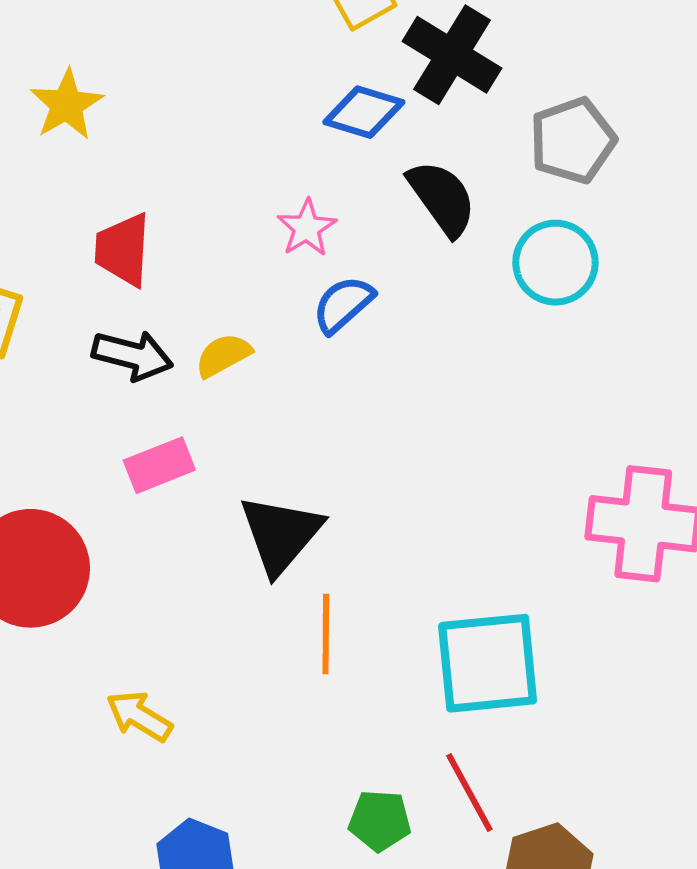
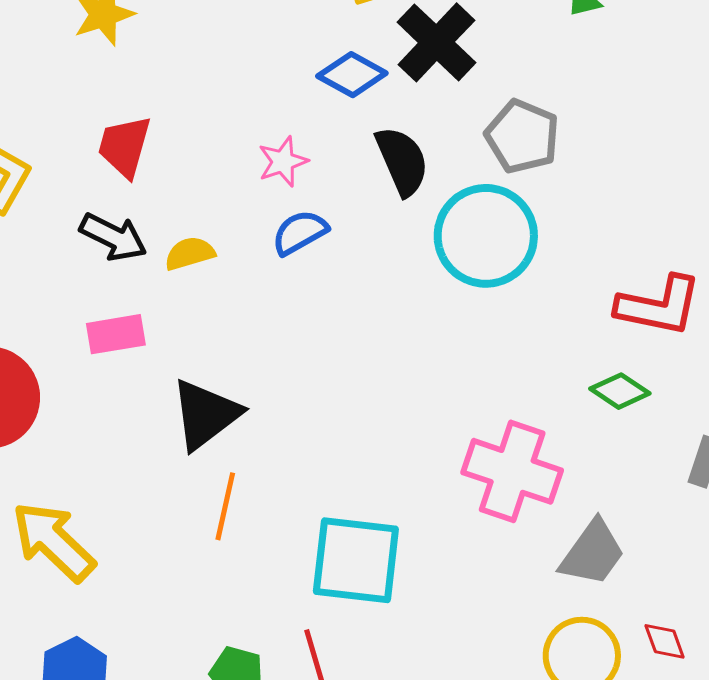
gray pentagon: (573, 141) -> (522, 136), turned 30
cyan circle: (555, 263) -> (486, 236), size x1.4
yellow arrow: (139, 716) -> (53, 542), size x1.6

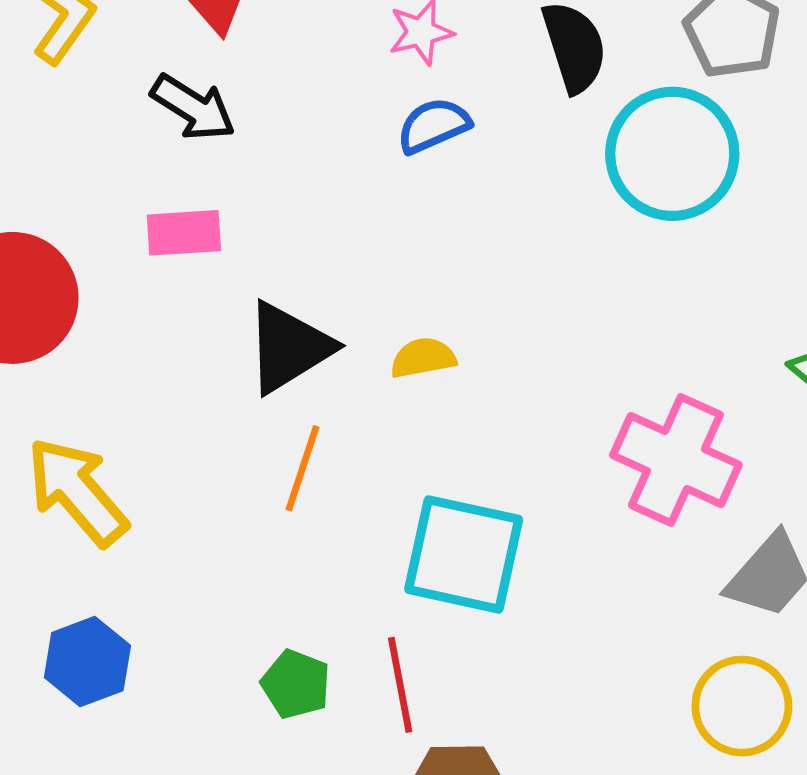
yellow semicircle: (190, 253) -> (423, 358), moved

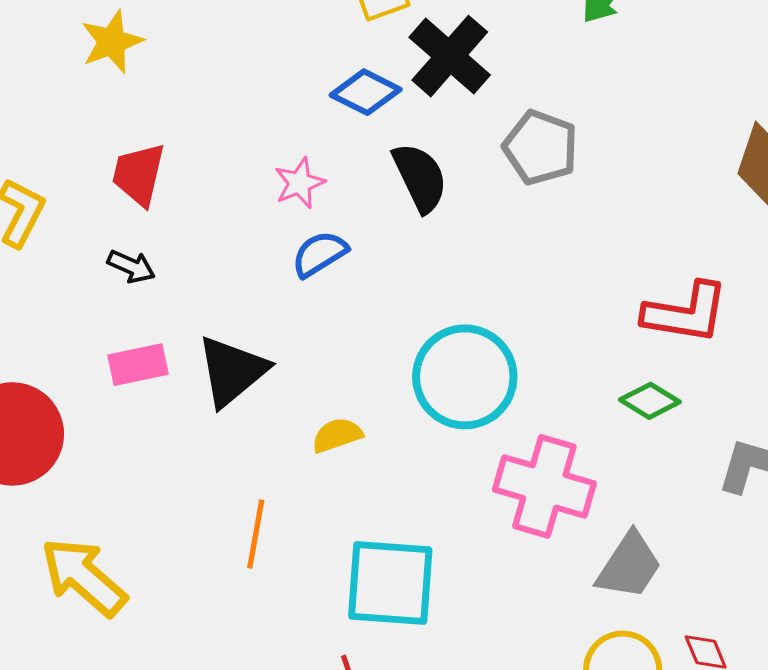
black arrow: (193, 107) -> (131, 266), size x0.7
cyan circle: (672, 154) -> (465, 377), moved
black triangle: (289, 347) -> (232, 371), moved

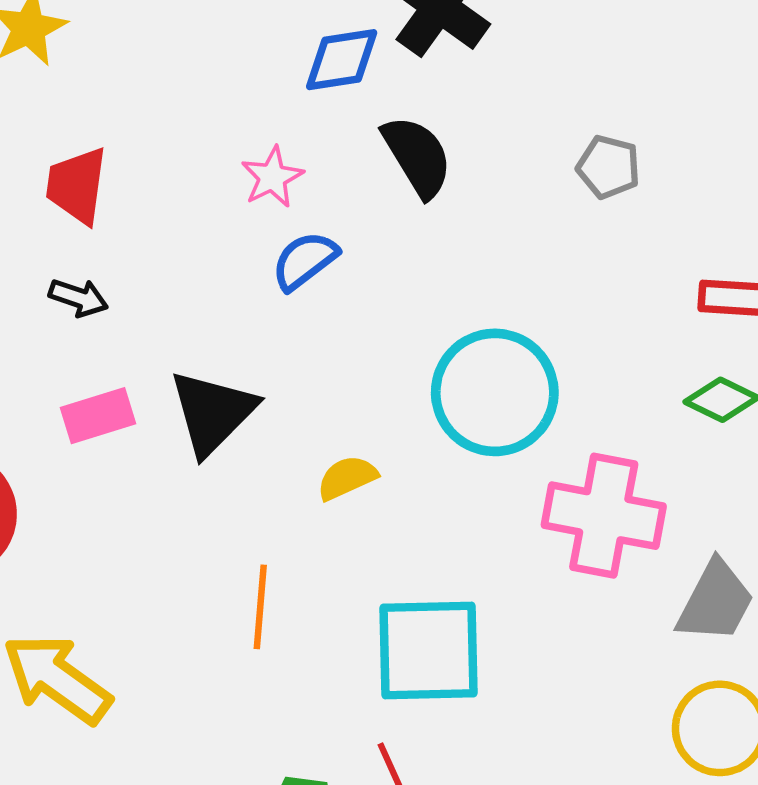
blue diamond: (366, 92) -> (342, 60), turned -30
gray pentagon: (540, 147) -> (608, 167), moved, size x0.7

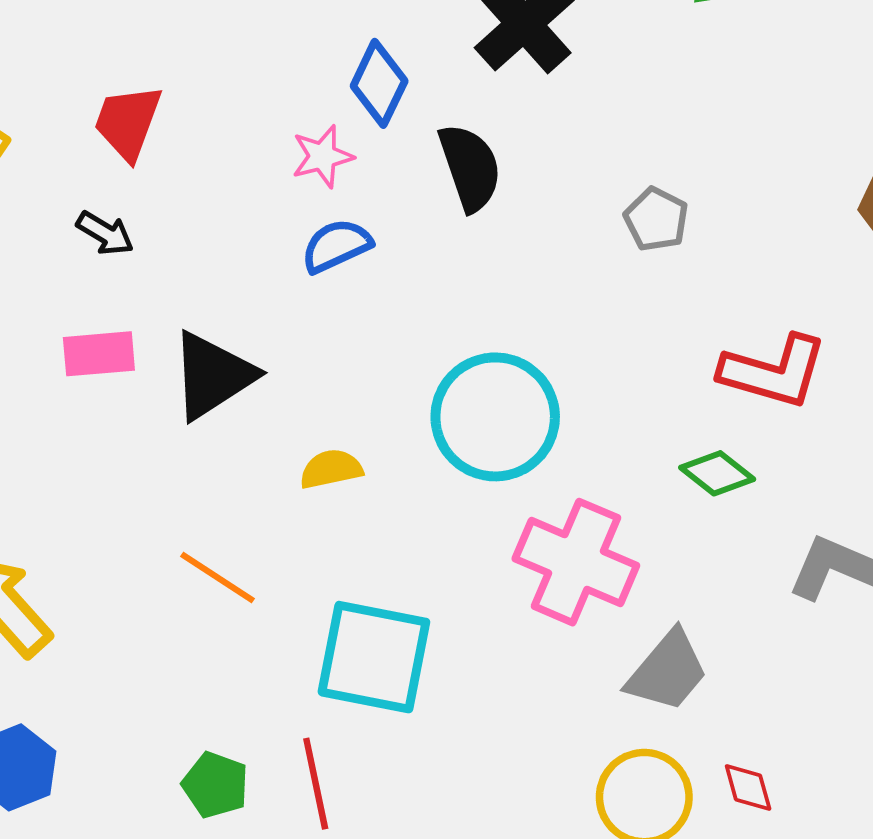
blue diamond: (342, 60) -> (379, 83), moved, turned -68
orange line: (260, 607) -> (217, 578), turned -74

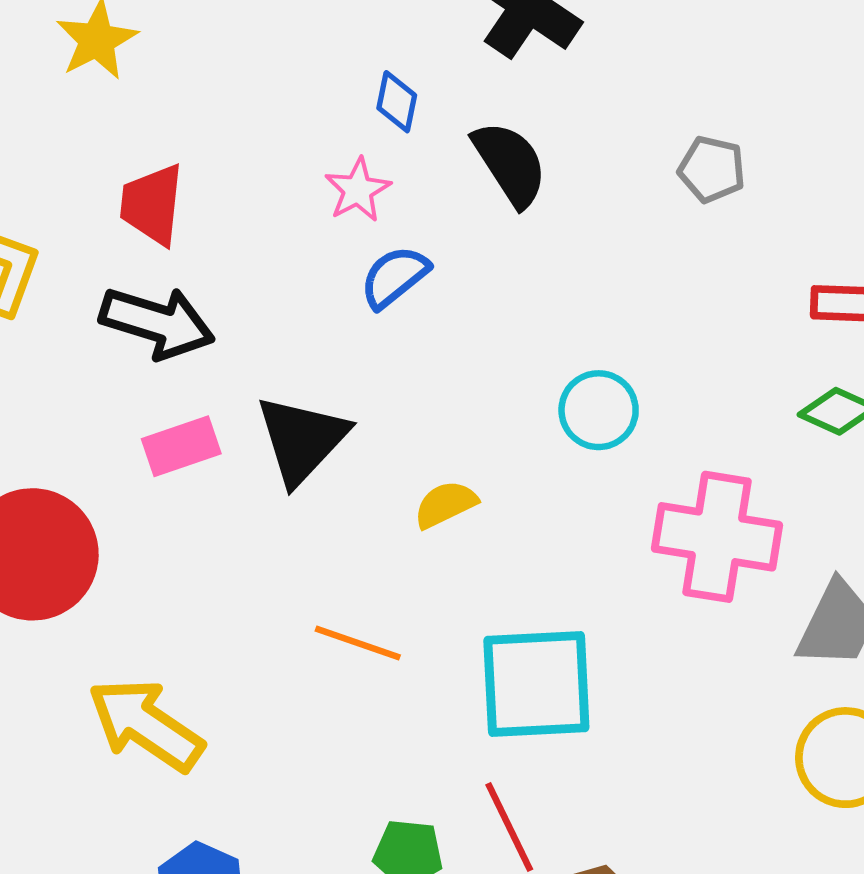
blue diamond: (379, 83) -> (397, 102), size x0.7
black arrow: (105, 233) -> (157, 323), size x1.8
cyan circle: (495, 417) -> (599, 410), size x0.6

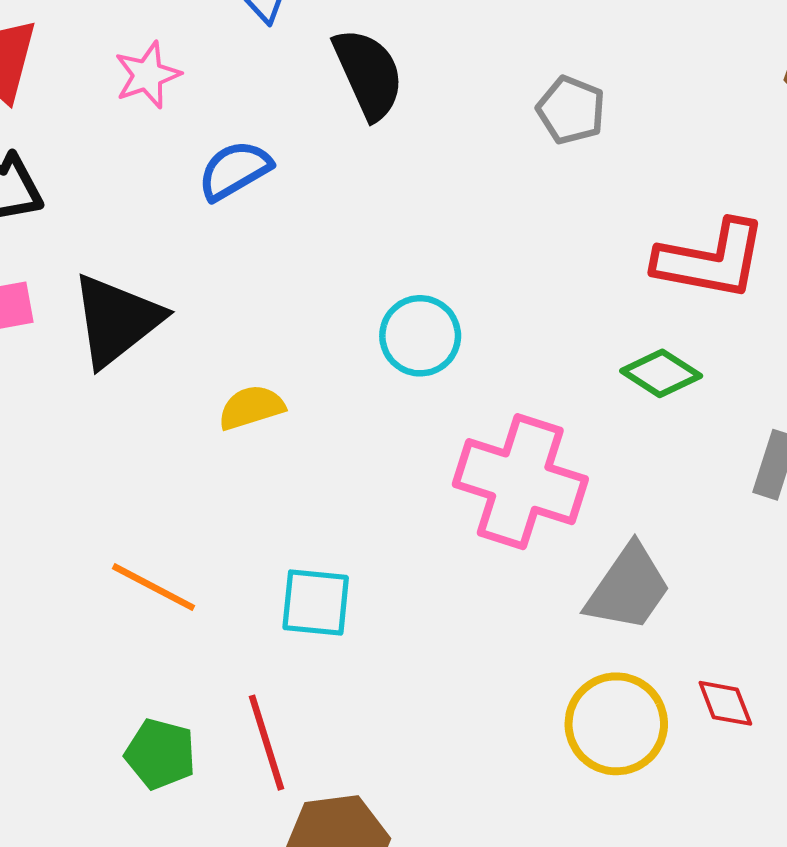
pink star: (358, 190) -> (147, 75), moved
orange line: (358, 643) -> (153, 587), moved
cyan square: (536, 684) -> (316, 603), size x0.6

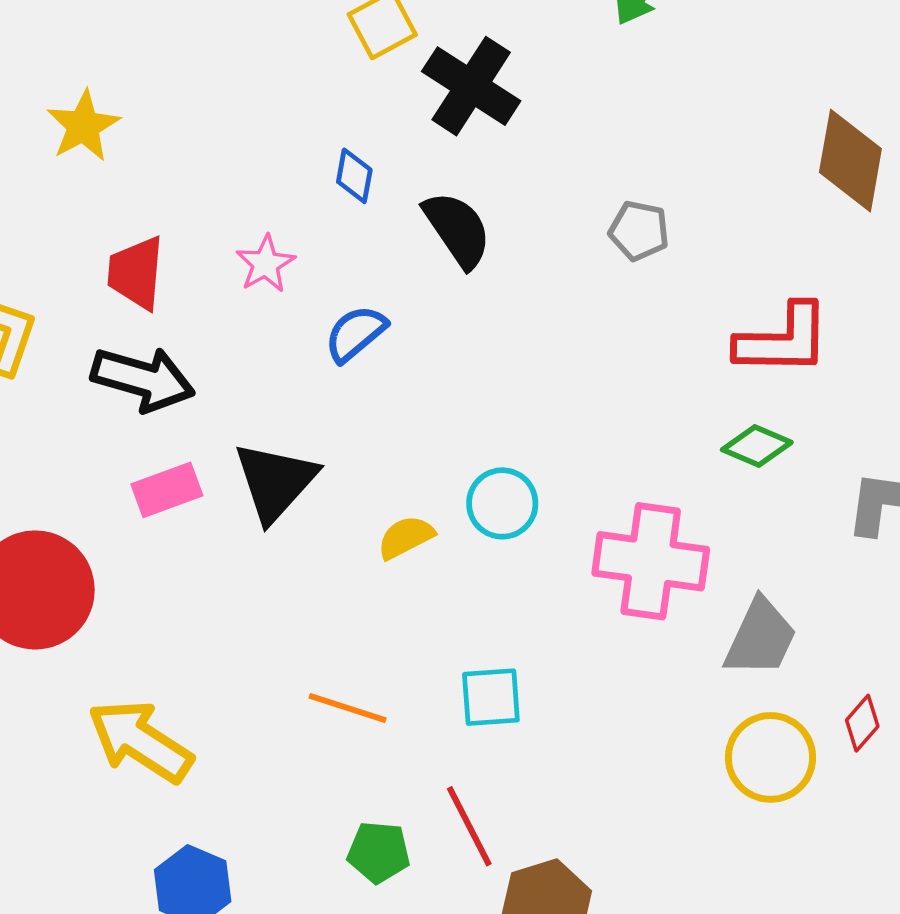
cyan circle: (420, 336) -> (502, 503), moved
red diamond: (725, 703) -> (862, 723), turned 72

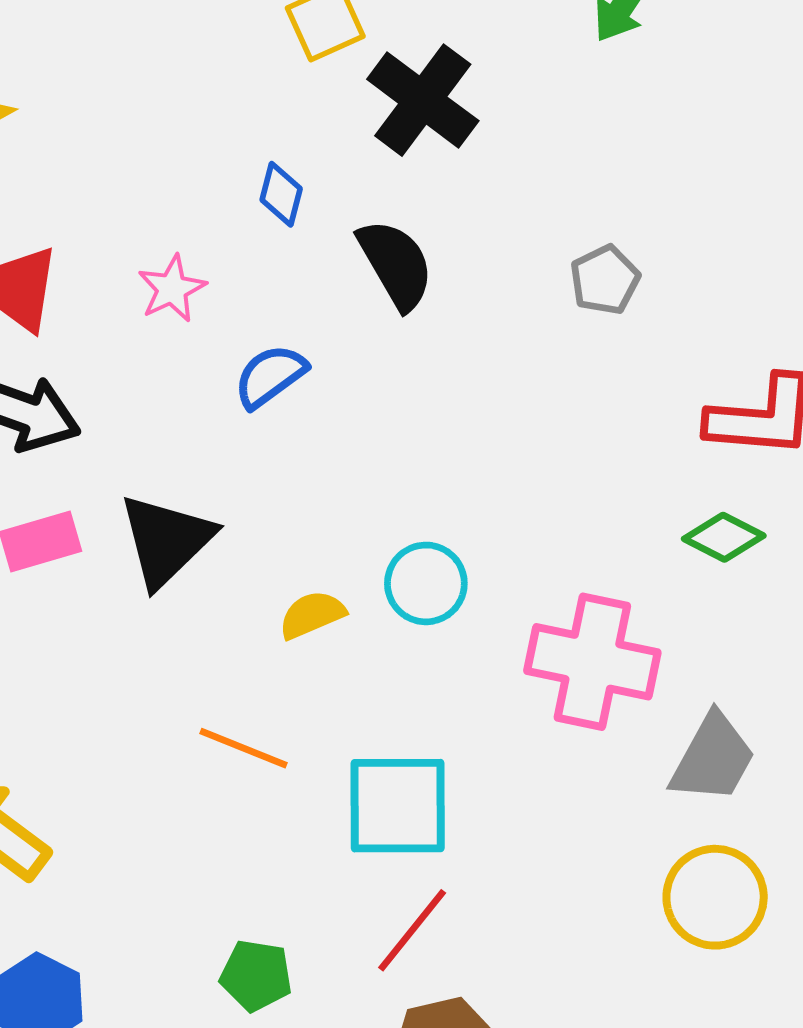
gray pentagon: (639, 231) -> (605, 280), turned 30
cyan square: (491, 697) -> (398, 806), size x1.5
orange line: (348, 708) -> (243, 748), moved
red line: (469, 826) -> (412, 930), moved, turned 62

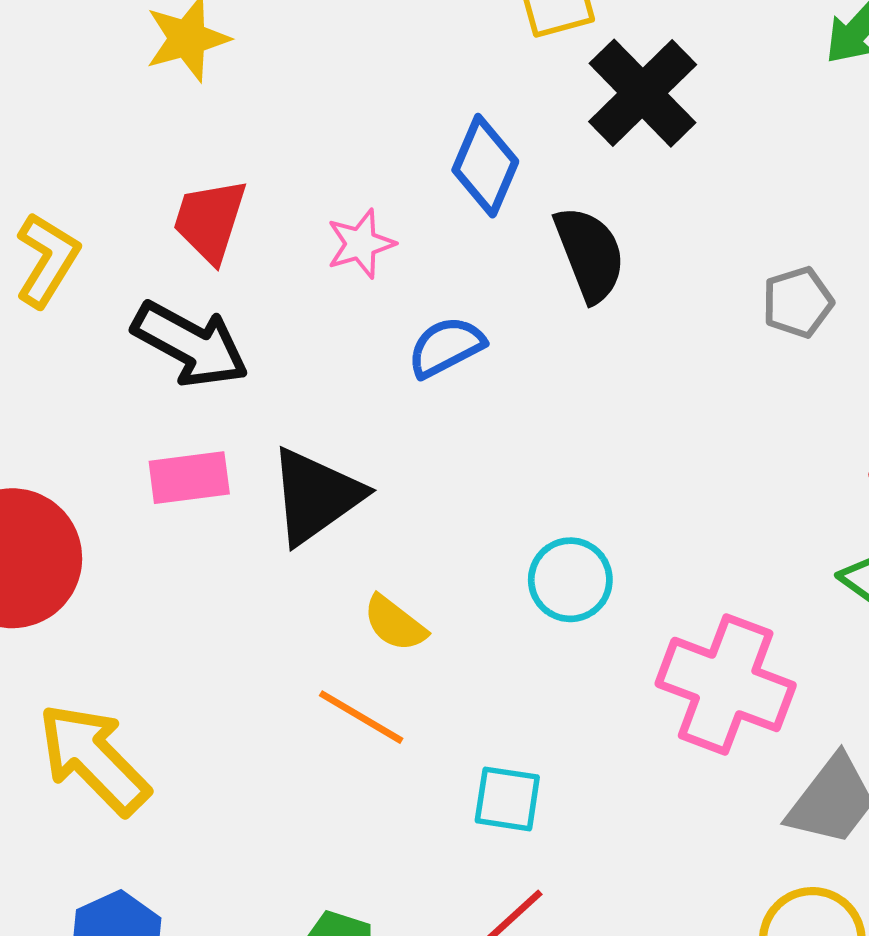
blue diamond: (281, 194) -> (485, 166), size x1.5
yellow semicircle: (312, 615) -> (395, 623), moved, turned -128
cyan square: (398, 806) -> (507, 799), size x0.6

